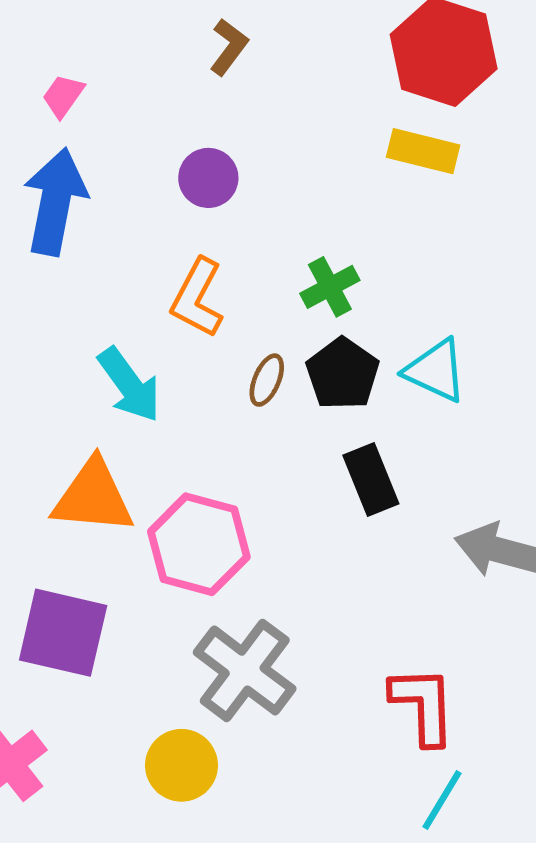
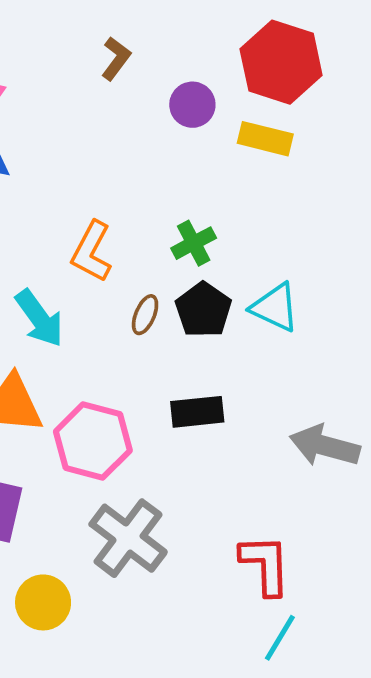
purple circle: (208, 178) -> (192, 105), moved
black rectangle: (371, 480) -> (197, 412), moved, turned -74
yellow circle: (181, 765) -> (43, 602), moved

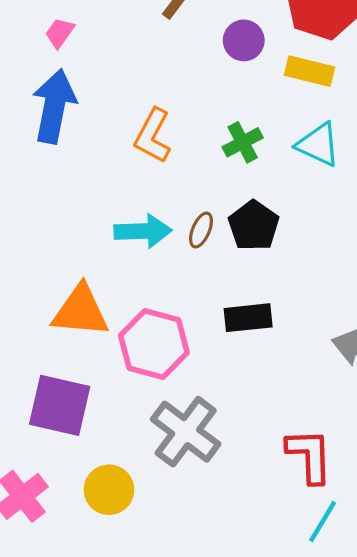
green cross: (194, 243) -> (243, 142), moved
orange L-shape: (92, 252) -> (153, 136), moved
cyan triangle: (275, 307) -> (318, 145), moved
cyan arrow: (39, 318) -> (143, 231), moved, turned -56

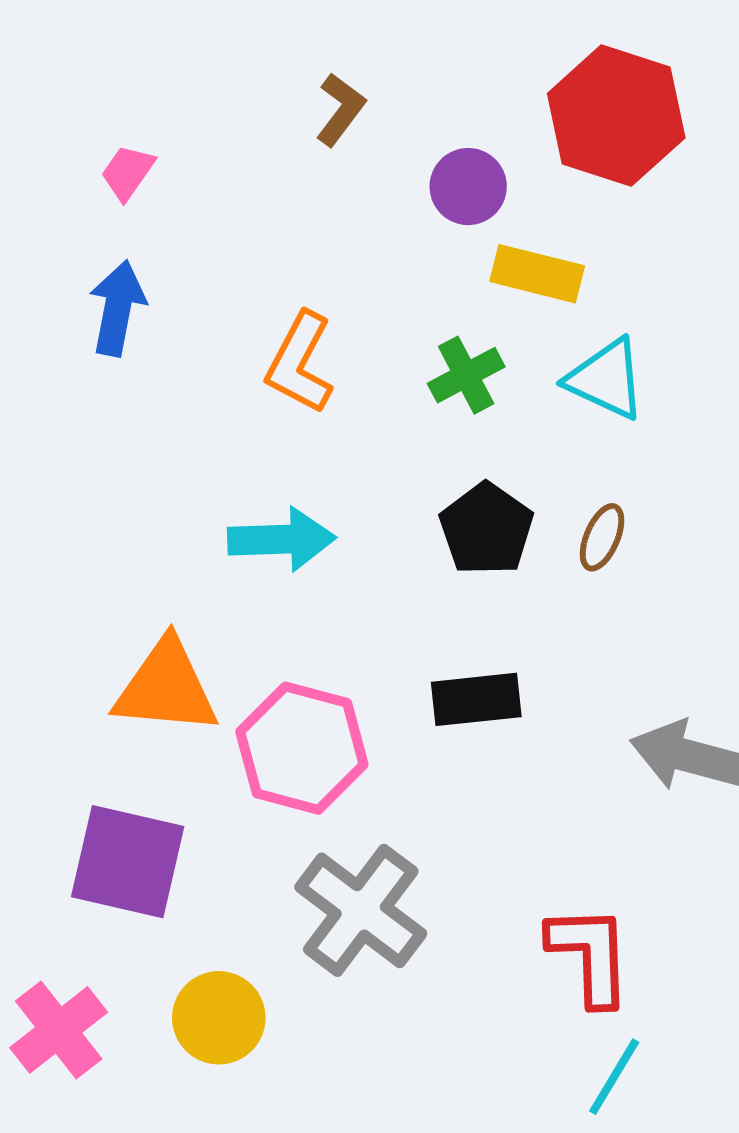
yellow rectangle: (309, 71) -> (537, 274), moved
blue arrow: (54, 106) -> (117, 308), size x0.7
brown ellipse: (201, 230) -> (602, 537), moved

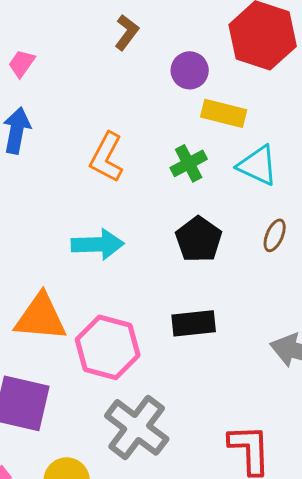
brown ellipse: (602, 537) -> (275, 235), moved

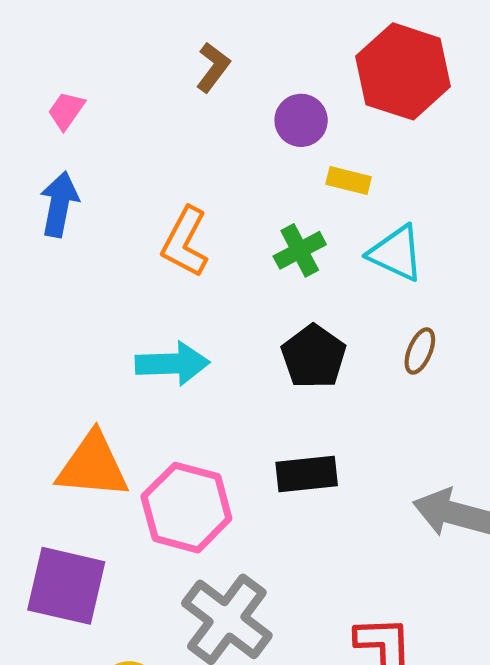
yellow rectangle: (224, 113) -> (349, 180), size x0.7

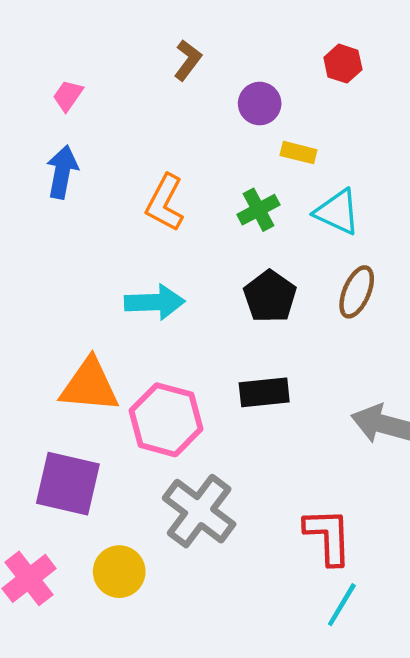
red hexagon: (403, 71) -> (343, 64), size x0.5
brown ellipse: (420, 351) -> (357, 292), size x1.4

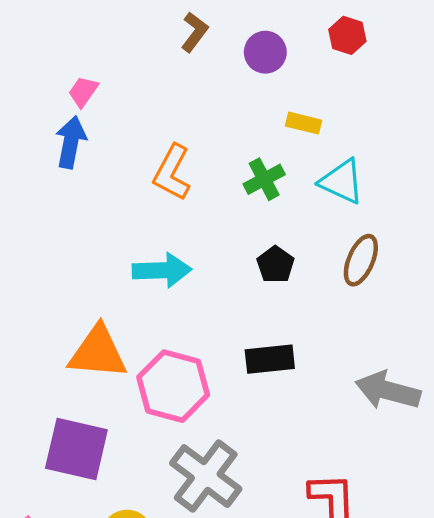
pink trapezoid: (68, 96) -> (83, 92), moved
purple circle: (260, 104) -> (265, 52), moved
black pentagon: (270, 296) -> (275, 265), size x0.7

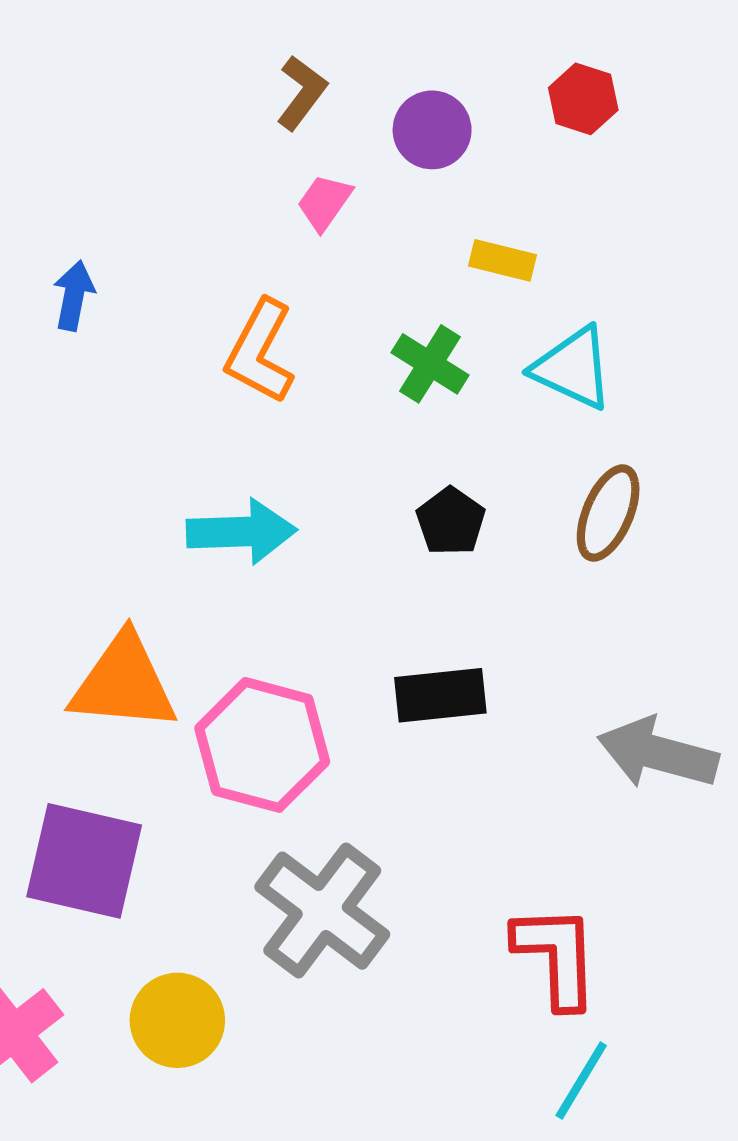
pink trapezoid: (83, 92) -> (324, 202), moved
blue arrow: (71, 142) -> (74, 296), size x0.7
green cross: (264, 179) -> (430, 364), turned -30

